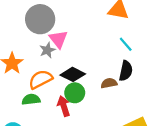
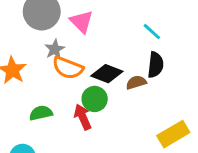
pink triangle: (58, 39) -> (81, 22), moved
black diamond: (73, 74) -> (107, 74), moved
orange semicircle: (41, 79) -> (68, 68), moved, turned -125

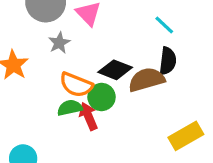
orange semicircle: (68, 68) -> (76, 85), moved
brown semicircle: (136, 82) -> (147, 80), size x1.6
green semicircle: (41, 113) -> (70, 108), moved

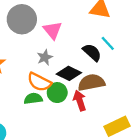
gray star: (59, 43) -> (45, 57), moved
black semicircle: (168, 61) -> (92, 52), moved, turned -60
red arrow: (88, 116) -> (80, 101), moved

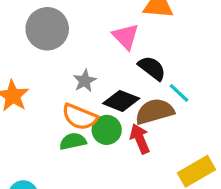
pink triangle: (53, 30) -> (126, 36), moved
cyan line: (108, 43) -> (179, 93), moved

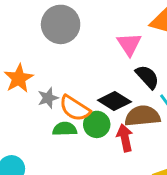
gray star: (85, 81) -> (48, 98), moved

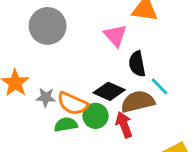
black semicircle: (147, 77) -> (137, 64), turned -140
gray star: (48, 98) -> (46, 97), turned 30

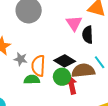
black semicircle: (137, 64) -> (88, 35), moved
orange semicircle: (72, 104) -> (38, 66), turned 60
green circle: (95, 116) -> (62, 77), moved

